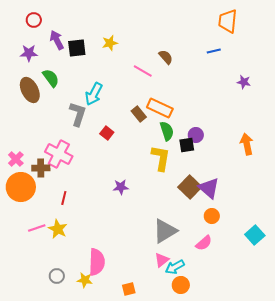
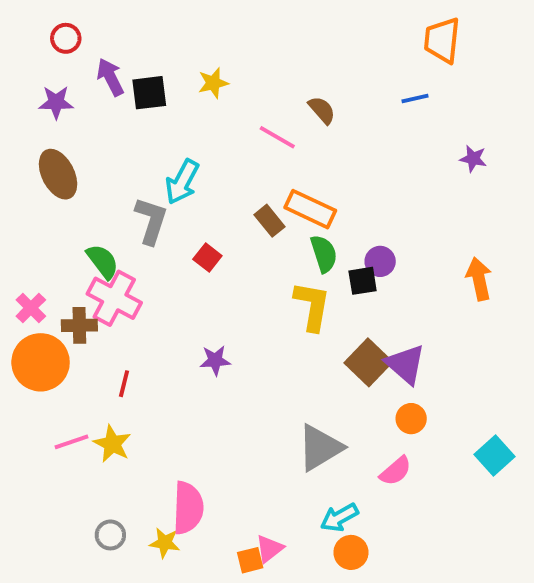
green semicircle: (51, 78) -> (103, 261), moved
purple star: (121, 187) -> (215, 360), moved
pink triangle: (162, 260) -> (269, 549), moved

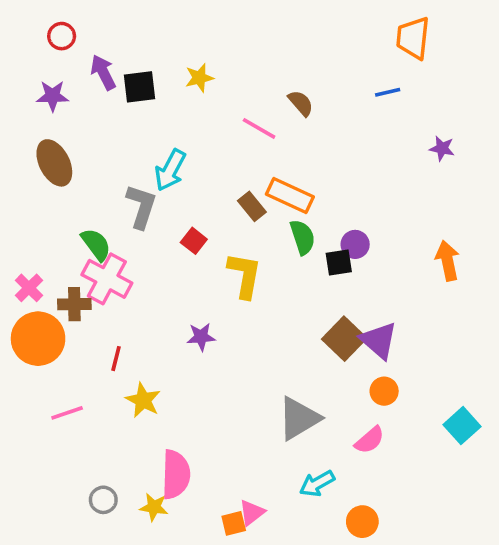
yellow L-shape: (312, 306) -> (245, 275), moved
yellow star: (112, 444) -> (143, 400), moved
orange circle: (351, 552) -> (362, 522), moved

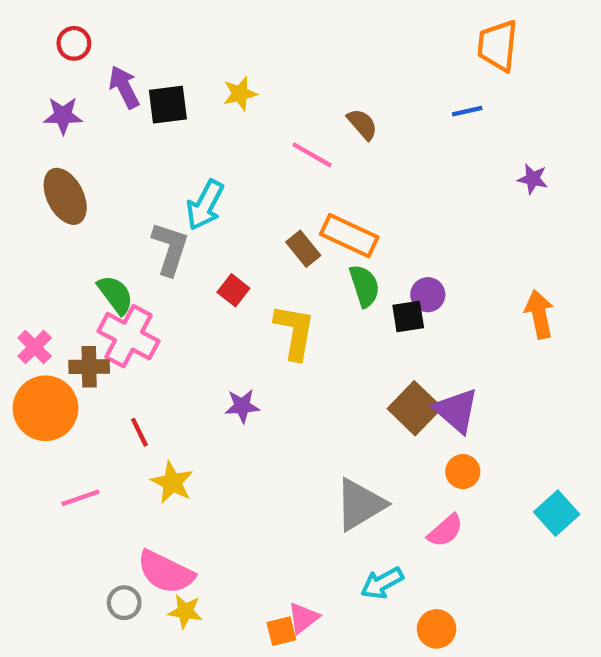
red line: (116, 359) -> (139, 432), turned -40
pink semicircle: (176, 474) -> (166, 572), moved, turned 114

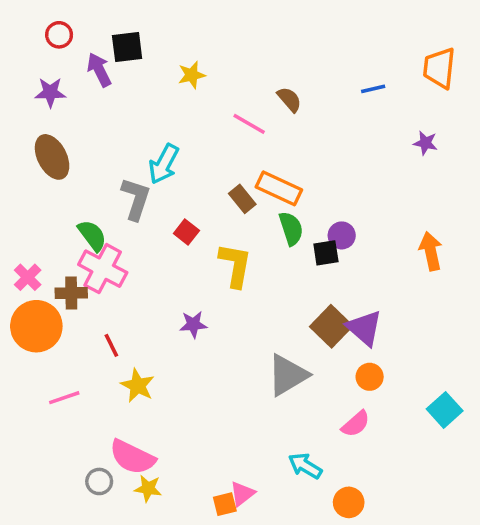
orange trapezoid: (498, 46) -> (439, 68), moved
black square: (168, 105) -> (127, 47), moved
gray triangle: (360, 504) -> (288, 375), moved
cyan arrow: (382, 583) -> (305, 466), turned 60

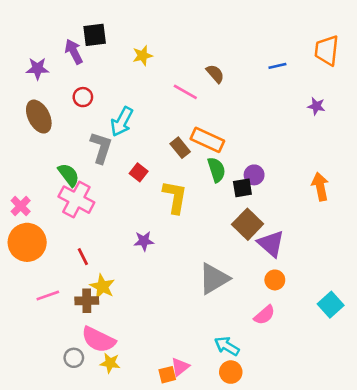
red circle: (59, 35) -> (83, 97), moved
brown cross: (71, 293) -> (87, 301), moved
brown square: (331, 326) -> (248, 224), moved
orange circle: (349, 502) -> (231, 372), moved

